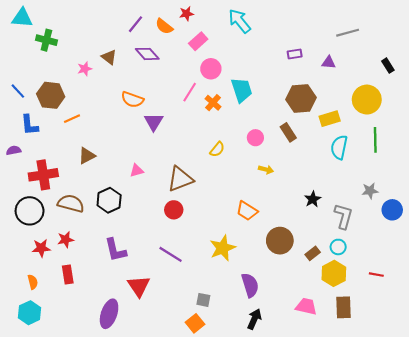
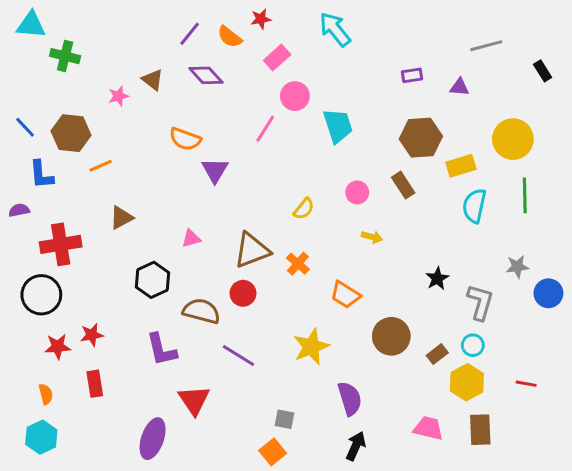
black rectangle: (388, 66) -> (543, 71), moved
orange cross: (213, 103) -> (298, 264), moved
brown semicircle: (71, 203) -> (201, 311), moved

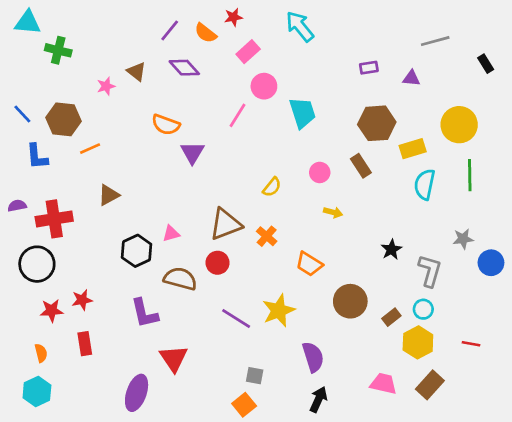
purple semicircle: (19, 210) -> (17, 206), moved
pink triangle: (191, 238) -> (171, 234), moved
purple line: (239, 356) -> (236, 318), moved
brown rectangle: (480, 430) -> (430, 385), turned 44

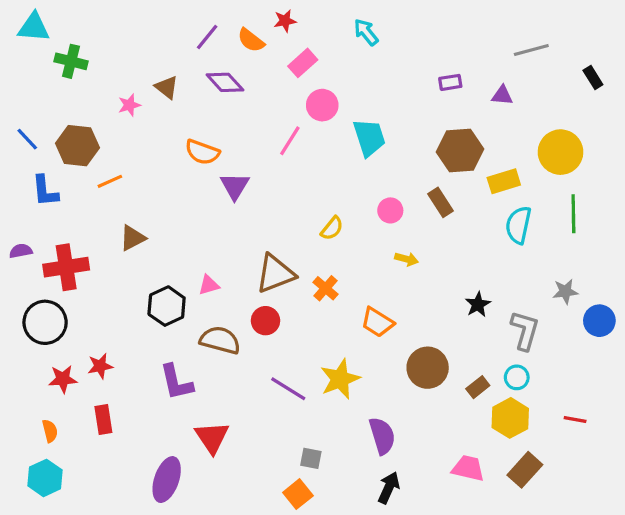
cyan arrow: (300, 26) -> (366, 32), size x0.7

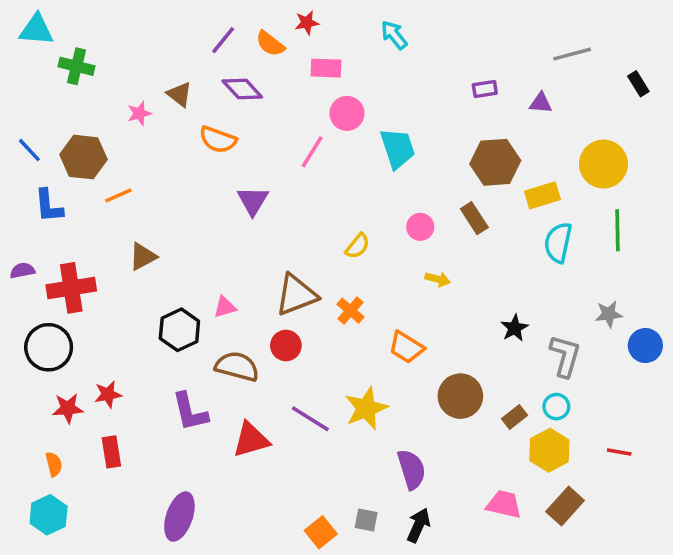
pink rectangle: (303, 63) -> (326, 68), turned 44
orange semicircle: (202, 152) -> (218, 140), moved
red triangle: (212, 437) -> (251, 440), moved, turned 48
gray square: (311, 458) -> (366, 520), moved

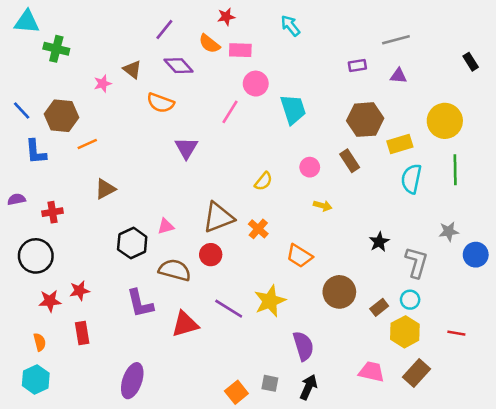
orange semicircle: (270, 44) -> (209, 44), moved
gray line: (572, 54) -> (396, 40), moved
red cross: (71, 288) -> (52, 212), size x0.6

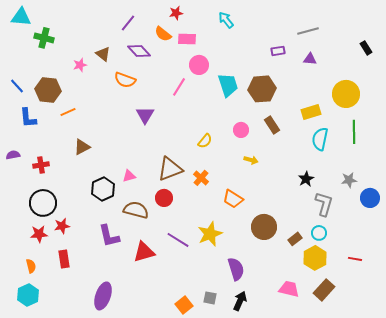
brown hexagon: (365, 120) -> (262, 89), moved
black star: (379, 242) -> (306, 179), moved
black circle: (36, 256) -> (43, 203), moved

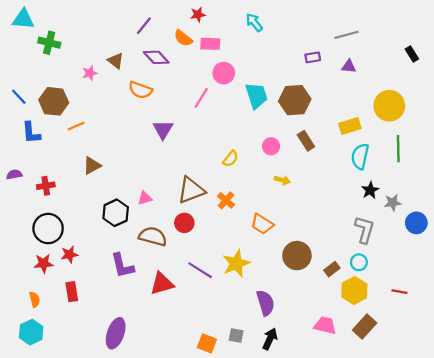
black star: (306, 179) -> (370, 190), moved
orange square: (184, 305) -> (207, 343), turned -30

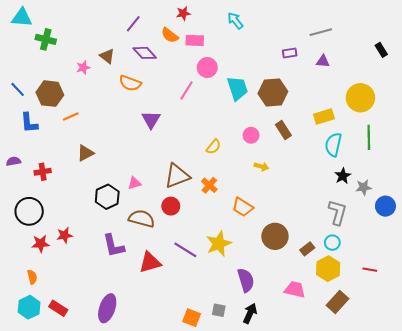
black circle: (48, 229) -> (29, 211), moved
red rectangle: (72, 292) -> (58, 308), moved, turned -48
pink trapezoid: (325, 325) -> (295, 289), moved

